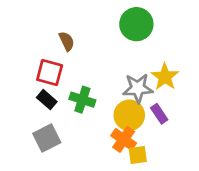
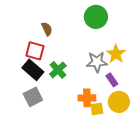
black rectangle: (47, 100) -> (33, 70), size x1.5
green cross: (82, 100) -> (58, 70), turned 30
yellow circle: (129, 115) -> (119, 102), moved
orange cross: (124, 139) -> (87, 98), turned -36

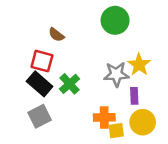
brown semicircle: (47, 29) -> (56, 35), turned 152
purple rectangle: (112, 80) -> (134, 96), turned 32

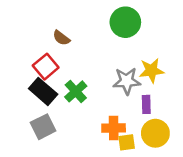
red square: (42, 61) -> (46, 67), turned 35
yellow star: (139, 65) -> (151, 71), turned 30

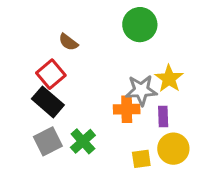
yellow star: (151, 71) -> (169, 79), turned -30
green cross: (76, 91) -> (83, 141), moved
orange cross: (114, 128) -> (127, 109), moved

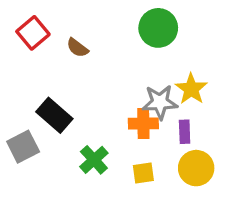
red square: (51, 74) -> (33, 33), moved
gray square: (48, 141) -> (23, 147), moved
yellow square: (141, 159) -> (143, 173), moved

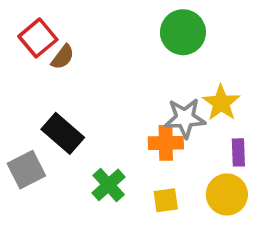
brown semicircle: (77, 48) -> (63, 57), moved, turned -90
purple rectangle: (185, 132) -> (238, 152), moved

